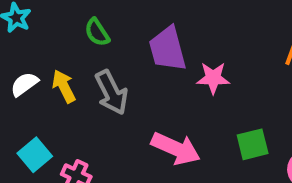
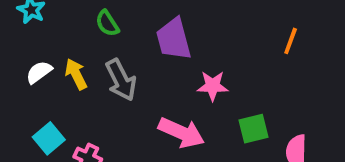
pink star: (213, 78) -> (213, 86), moved

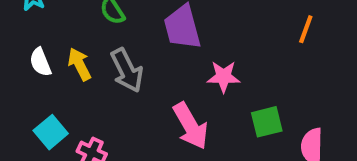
white semicircle: (39, 72) -> (40, 62), turned -76
pink arrow: (181, 133) -> (191, 126), turned 36

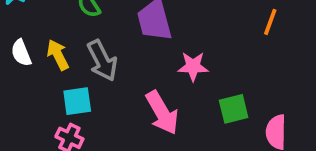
cyan square: (51, 132) -> (77, 101), moved, turned 32

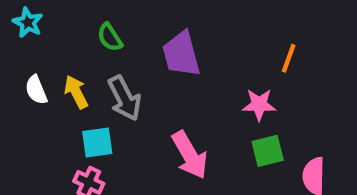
orange line: (270, 22) -> (289, 58), moved
pink star: (193, 66) -> (259, 105), moved

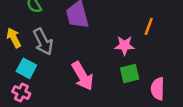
orange line: (289, 58) -> (149, 26), moved
cyan square: (97, 142) -> (26, 68), turned 36

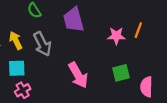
pink star: (125, 45) -> (116, 36), moved
cyan square: (26, 68) -> (17, 68), moved, turned -30
pink cross: (21, 93) -> (23, 90), turned 35

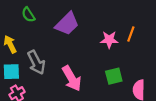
purple trapezoid: (74, 20) -> (67, 24), turned -120
gray arrow: (42, 44) -> (36, 62), moved

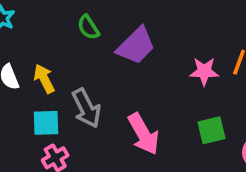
green semicircle: (28, 15) -> (88, 27), moved

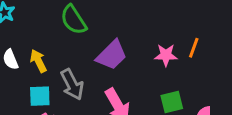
green semicircle: (88, 27) -> (74, 20), size x1.5
purple trapezoid: (136, 46) -> (112, 55), moved

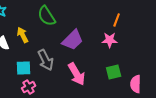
orange line: (194, 48) -> (117, 20), moved
yellow arrow: (38, 61) -> (23, 35), moved

